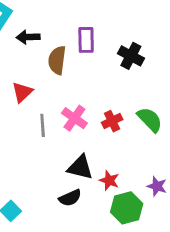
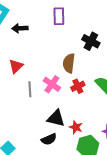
purple rectangle: (86, 40) -> (59, 16), moved
brown semicircle: (57, 60) -> (69, 63), moved

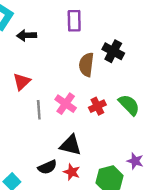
brown semicircle: (69, 63) -> (86, 65), moved
red star: (76, 127) -> (72, 172), moved
black semicircle: (49, 139) -> (47, 167), moved

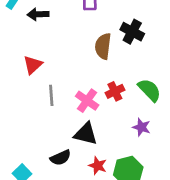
pink cross: (66, 104) -> (87, 101), moved
purple star: (135, 161) -> (141, 127), moved
red star: (72, 172) -> (98, 166), moved

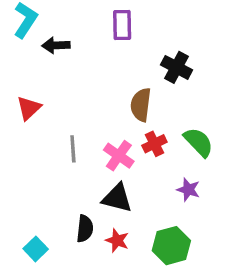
brown semicircle: (103, 46) -> (141, 105), moved
red triangle: (33, 65) -> (29, 108), moved
black semicircle: (61, 158) -> (85, 229), turned -60
red star: (98, 166) -> (117, 240), moved

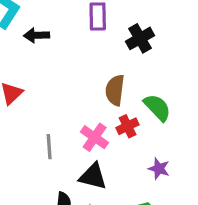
black cross: (176, 67) -> (140, 38), moved, turned 32
green semicircle: (199, 142) -> (157, 107), moved
gray line: (73, 149) -> (49, 147), moved

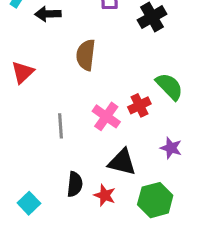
brown semicircle: (115, 90) -> (86, 55), moved
black triangle: (93, 176) -> (122, 162), moved

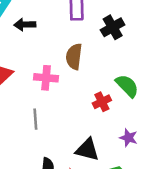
brown semicircle: (86, 55) -> (74, 57), moved
pink cross: (106, 116) -> (46, 78), moved, turned -30

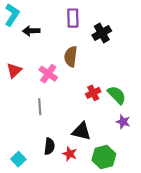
pink cross: (46, 78) -> (48, 74), turned 30
green semicircle: (127, 86) -> (117, 95), moved
purple star: (128, 138) -> (123, 122), moved

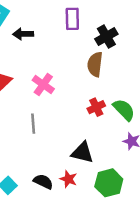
brown semicircle: (71, 57) -> (95, 64), moved
black semicircle: (49, 146) -> (43, 182), moved, turned -70

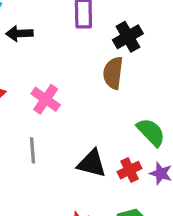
red cross: (96, 107) -> (130, 170), moved
black triangle: (82, 153) -> (92, 163), moved

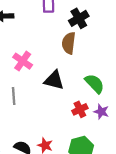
black triangle: (92, 163) -> (54, 80), moved

